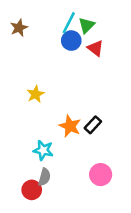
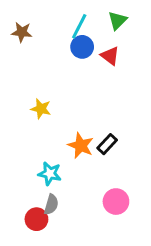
green triangle: (87, 25) -> (117, 20), moved
brown star: (19, 28) -> (22, 32), turned 30
yellow star: (36, 94) -> (41, 109), turned -30

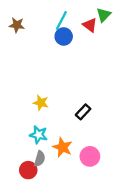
green triangle: (117, 20) -> (104, 15), moved
red triangle: (110, 56) -> (90, 25), moved
yellow star: (41, 109) -> (41, 103), moved
orange star: (81, 146) -> (62, 147), moved

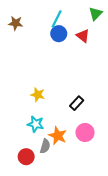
red triangle: (90, 25) -> (83, 36), moved
pink circle: (90, 156) -> (85, 133), moved
gray semicircle: (40, 159) -> (45, 146), moved

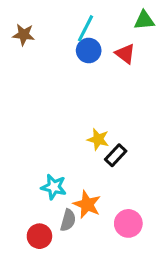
green triangle: (96, 14) -> (144, 20), turned 40
yellow star: (38, 95) -> (98, 139), moved
pink circle: (85, 133) -> (128, 223), moved

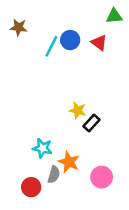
cyan line: (85, 28) -> (51, 46), moved

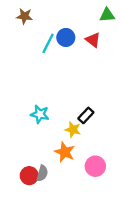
brown star: (19, 27) -> (24, 16), moved
yellow star: (78, 110) -> (73, 130), moved
cyan star: (42, 148) -> (40, 114), moved
gray semicircle: (54, 175) -> (42, 173), moved

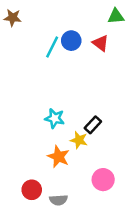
brown star: (24, 16) -> (13, 18), moved
cyan star: (40, 114) -> (55, 118), moved
orange star: (65, 152) -> (58, 157), moved
gray semicircle: (42, 173) -> (58, 200), moved, turned 70

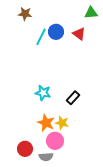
brown star: (13, 18) -> (25, 14), moved
yellow star: (79, 140) -> (62, 123), moved
pink circle: (103, 180) -> (55, 141), moved

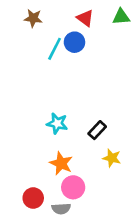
red triangle: (79, 34) -> (85, 18), moved
yellow star: (62, 123) -> (112, 158), moved

